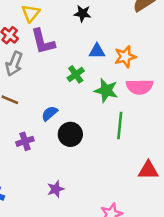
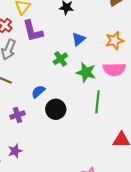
blue triangle: (97, 51) -> (78, 39), turned -40
orange star: (125, 57) -> (115, 41), moved
purple star: (56, 189) -> (15, 151), moved

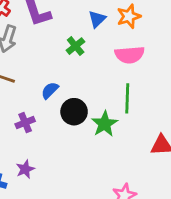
orange star: (115, 41) -> (129, 16), moved
pink semicircle: (114, 69) -> (130, 55), moved
green star: (86, 72) -> (105, 124), moved, turned 30

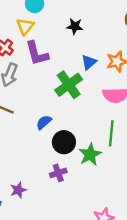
green cross: (76, 46) -> (69, 85), size x1.6
purple cross: (25, 123) -> (58, 173), moved

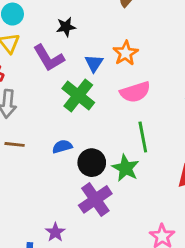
purple L-shape: (37, 53) -> (49, 58), moved
blue semicircle: (44, 122) -> (62, 147), turned 42
purple cross: (58, 173) -> (95, 199), size x1.6

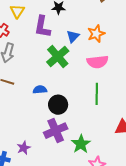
purple L-shape: (49, 58) -> (42, 27), turned 30
green star: (126, 168) -> (81, 144), moved

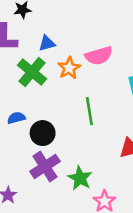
orange star: (96, 34) -> (69, 68), moved
blue triangle: (73, 36) -> (47, 43), turned 40
pink semicircle: (98, 62) -> (99, 56), moved

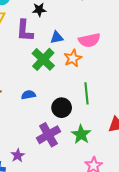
pink semicircle: (99, 56) -> (89, 40), moved
black circle: (43, 133) -> (62, 108), moved
green star: (80, 178) -> (81, 134), moved

